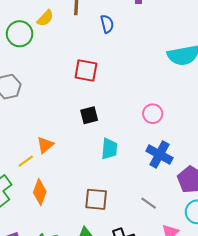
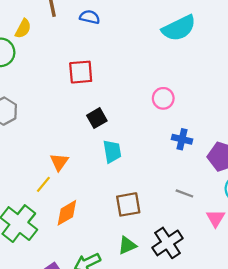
blue semicircle: (107, 24) -> (90, 17), turned -48
cyan trapezoid: (109, 149) -> (112, 151), moved
blue cross: (159, 154) -> (182, 139), size x0.7
orange diamond: (40, 192) -> (67, 213), turned 55

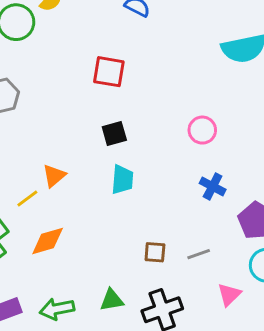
gray line: (184, 193) -> (199, 254), turned -54
brown square: (128, 204) -> (155, 252), moved, size x0.7

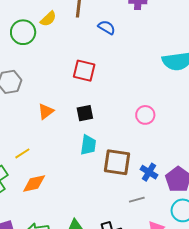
orange triangle: (54, 176) -> (46, 111), moved
blue cross: (213, 186) -> (149, 172), moved
brown square: (155, 252) -> (117, 162), moved, size x1.8

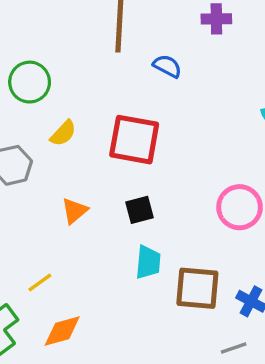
yellow semicircle: (48, 19) -> (63, 133), moved
red square: (84, 71) -> (134, 140), size x1.4
pink circle: (145, 115) -> (240, 207), size x1.4

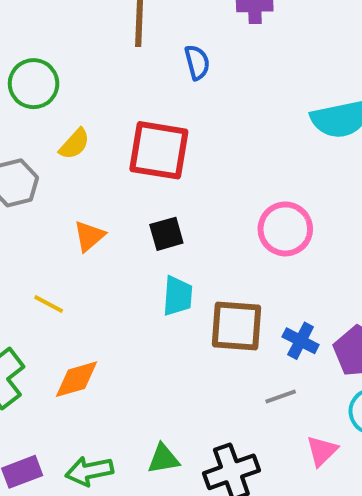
blue semicircle: (167, 66) -> (197, 62), turned 48
yellow line: (40, 282) -> (49, 304), moved, turned 65

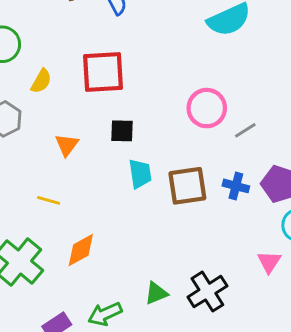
black square: (166, 234) -> (122, 131), turned 30
gray line: (281, 396) -> (245, 130), moved

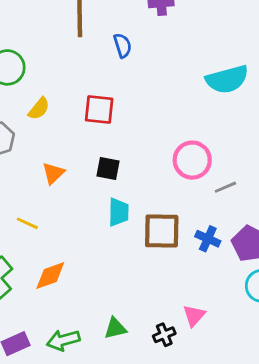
red square: (103, 72) -> (99, 110), size x0.7
pink triangle: (269, 262) -> (194, 316), moved
black cross: (207, 292) -> (164, 335), size x0.6

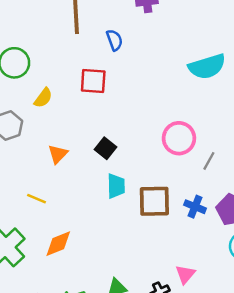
red square: (99, 110) -> (93, 81), moved
black square: (108, 169) -> (106, 148), turned 30
gray line: (225, 187) -> (209, 161), turned -36

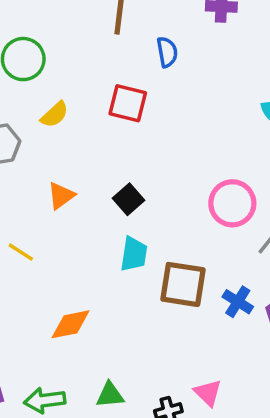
orange diamond: (58, 244) -> (71, 324), moved
pink triangle: (185, 274) -> (208, 393), turned -35

